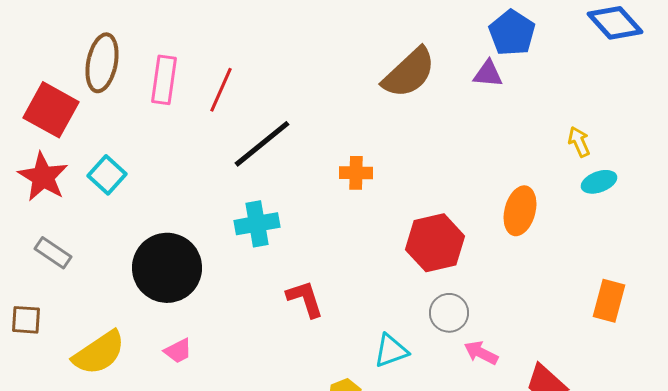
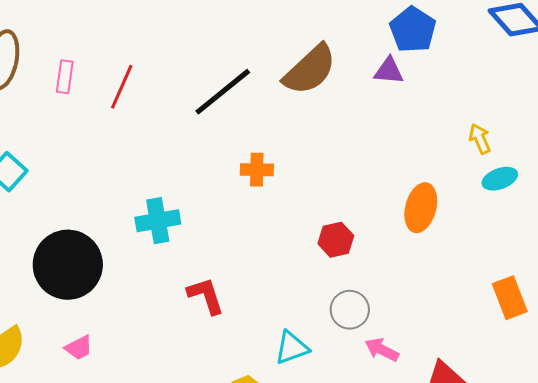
pink rectangle: (164, 80) -> (65, 77), size x0.7
black line: (262, 144) -> (223, 92), moved
red hexagon: (435, 243) -> (336, 240), size x0.6
orange rectangle: (609, 301) -> (510, 298), turned -36

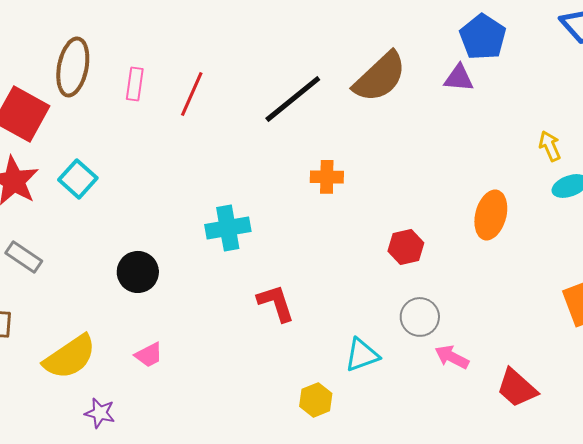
black circle: (68, 265) -> (138, 272), size x0.6

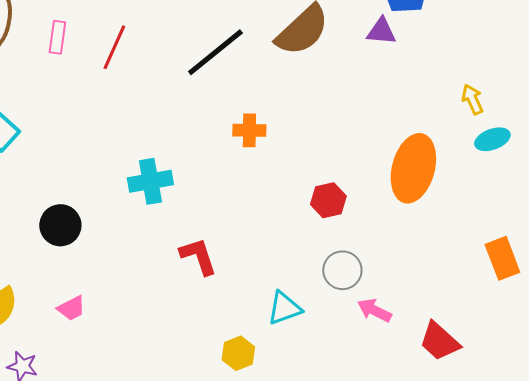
orange ellipse: (491, 215) -> (413, 168), size x1.4

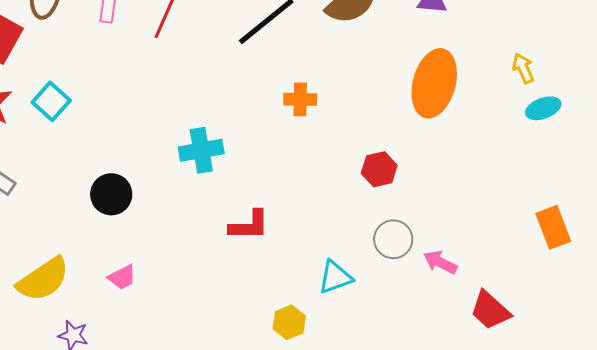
orange ellipse: (413, 168) -> (434, 83), moved
red L-shape: (198, 256) -> (249, 225), turned 108
pink arrow: (374, 310) -> (440, 262), moved

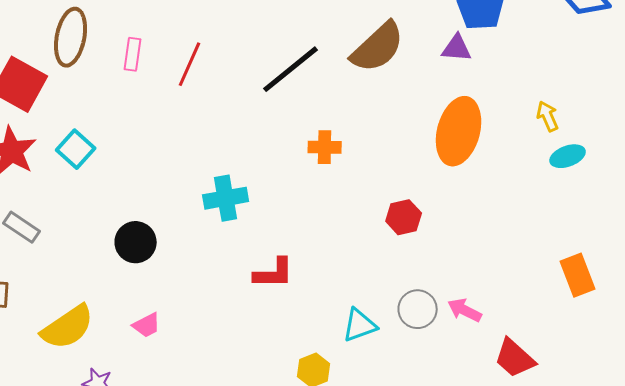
gray circle: (393, 239) -> (418, 309), moved

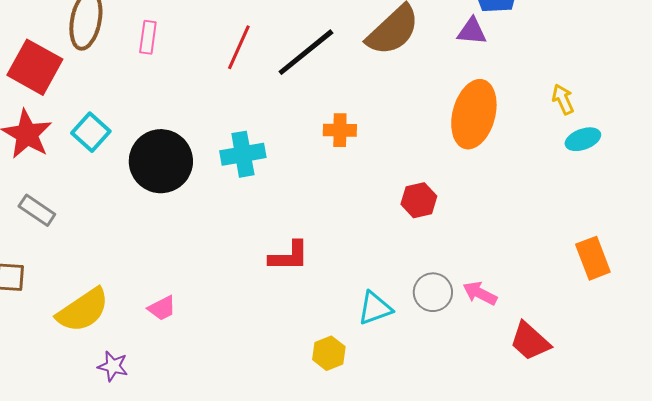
red line: (190, 64) -> (239, 47), moved
cyan cross: (226, 198) -> (243, 154), moved
black circle: (136, 242) -> (161, 161), moved, size x1.5

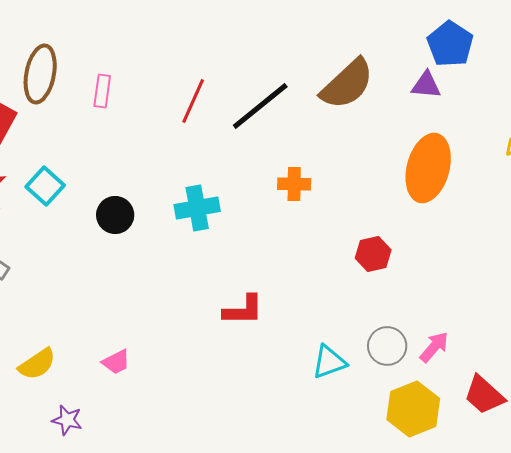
black circle: (161, 161) -> (115, 215), size x0.6
pink arrow: (480, 293) -> (434, 347), turned 104
yellow semicircle: (83, 310) -> (37, 364), size x0.7
yellow hexagon: (329, 353) -> (413, 409), moved, size x1.6

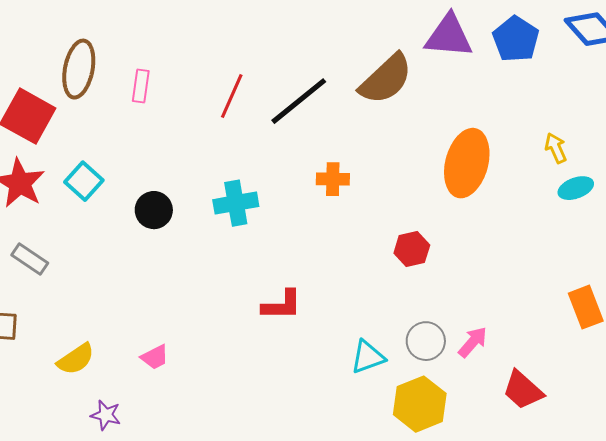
blue pentagon: (450, 44) -> (516, 39), moved
purple triangle: (426, 85) -> (449, 36), moved, size x1.6
yellow hexagon: (413, 409) -> (420, 404), moved

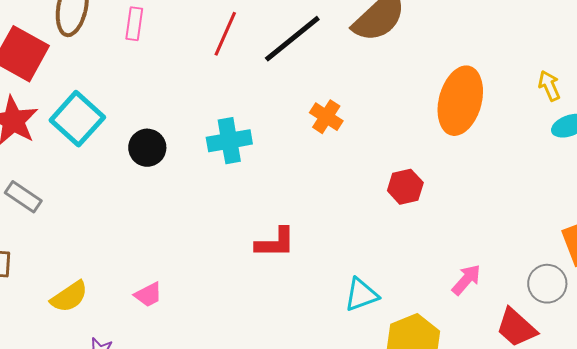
orange cross: (333, 179) -> (326, 117), turned 32
cyan square: (84, 181) -> (77, 119), size x1.4
gray circle: (426, 341) -> (547, 284), moved

